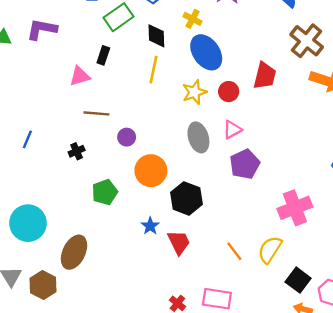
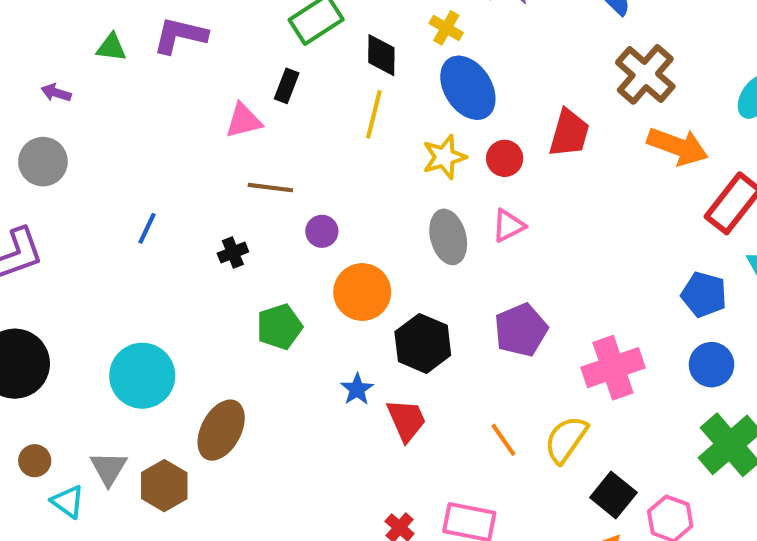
purple pentagon: (245, 164) -> (521, 330), moved

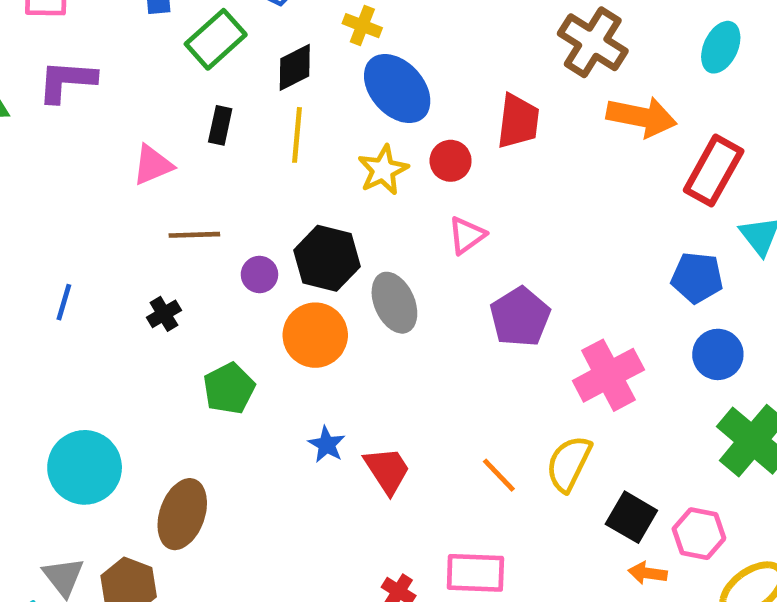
black diamond: (381, 55) -> (295, 67), turned 72
black rectangle: (287, 86) -> (220, 125), moved
gray ellipse: (448, 237) -> (394, 303), moved
purple pentagon: (521, 330) -> (520, 317), moved
black hexagon: (423, 343) -> (327, 258), moved

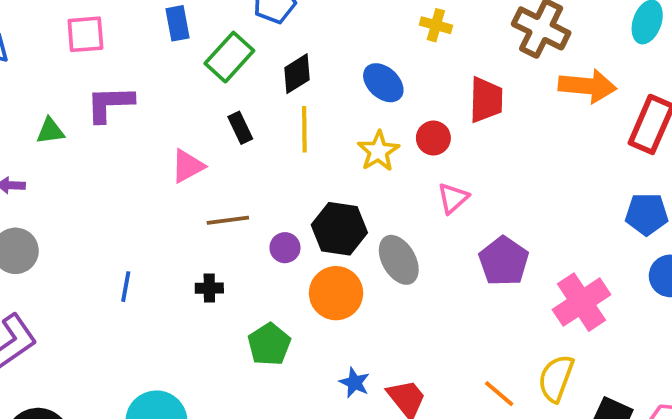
yellow cross: (362, 26) -> (436, 25), moved
blue ellipse: (397, 89) -> (383, 83), size x0.7
black rectangle: (220, 125) -> (240, 128), turned -32
black cross: (164, 314) -> (209, 288), turned 36

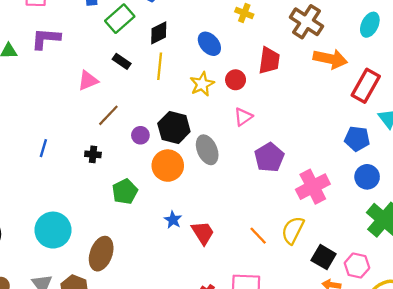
black rectangle: (240, 128) -> (122, 61), turned -36
brown line: (228, 220) -> (108, 115), turned -45

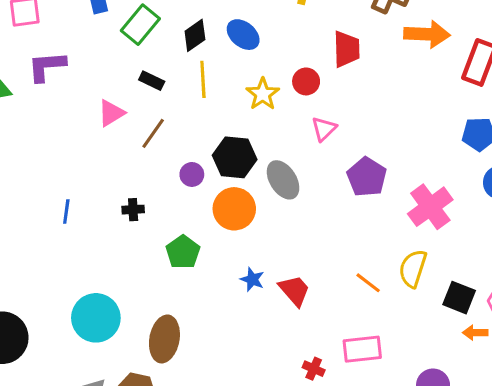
blue ellipse: (209, 44) -> (243, 35), moved
brown line: (108, 115) -> (153, 133), moved

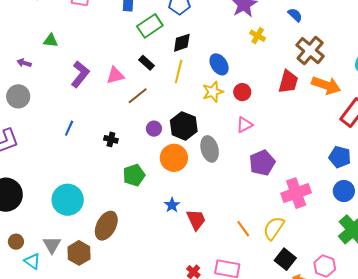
blue ellipse: (243, 35) -> (219, 64), moved
red trapezoid: (347, 49) -> (288, 82), moved
purple L-shape: (47, 66) -> (80, 74), moved, turned 116
black square: (459, 298) -> (285, 259), moved

